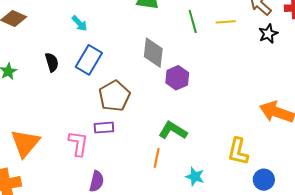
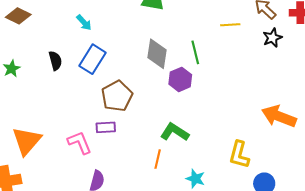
green line: (193, 21) -> (195, 52), moved
pink L-shape: (78, 143) -> (80, 143), turned -32

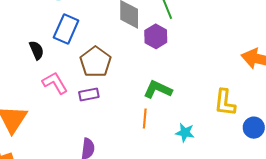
black semicircle: (55, 61) -> (37, 50), moved
pink L-shape: (80, 143) -> (55, 83), moved

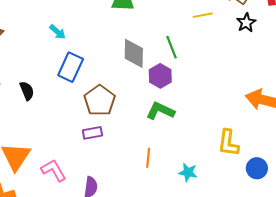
black semicircle: (37, 50) -> (27, 91), moved
pink L-shape: (55, 83) -> (54, 170), moved
green L-shape: (158, 89) -> (160, 111), moved

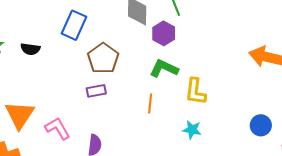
black semicircle: (27, 91) -> (30, 49), turned 120
yellow L-shape: (228, 143) -> (195, 91), moved
orange line: (148, 158) -> (150, 103), moved

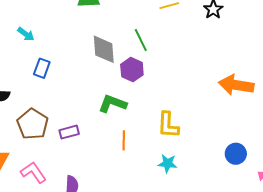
blue rectangle: (74, 25) -> (42, 68), size x0.7
brown pentagon: (103, 58) -> (33, 124), moved
green L-shape: (164, 68) -> (113, 104), moved

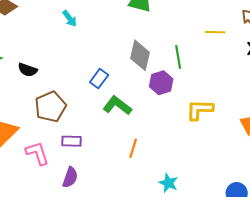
blue rectangle: (42, 68) -> (99, 79), moved
green L-shape: (113, 104) -> (117, 106), moved
yellow L-shape: (168, 125) -> (200, 110), moved, turned 72
purple rectangle: (69, 132) -> (72, 141), moved

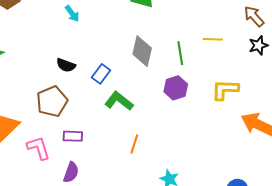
yellow line: (215, 32) -> (213, 39), moved
black semicircle: (28, 70) -> (66, 65), moved
purple hexagon: (161, 83) -> (176, 88), moved
yellow L-shape: (200, 110) -> (225, 90), moved

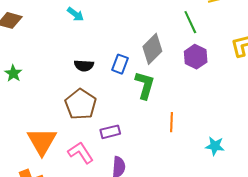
gray diamond: (142, 51) -> (152, 49), moved, turned 48
green L-shape: (119, 101) -> (145, 85), turned 84

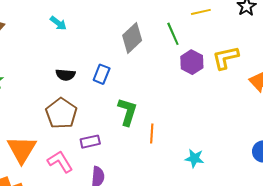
gray diamond: (152, 49) -> (132, 38), moved
purple hexagon: (196, 57) -> (192, 62), moved
green L-shape: (145, 85) -> (127, 112), moved

